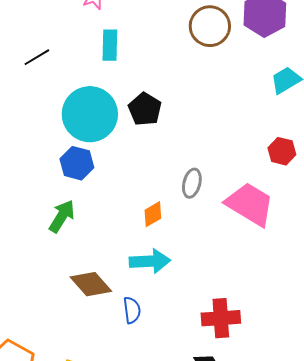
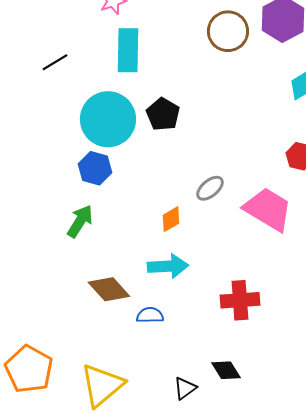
cyan rectangle: (110, 45) -> (128, 50), size x1.4
gray ellipse: (192, 183) -> (210, 188), turned 36
blue semicircle: (132, 310) -> (150, 315), turned -84
red cross: (221, 318) -> (240, 300), moved

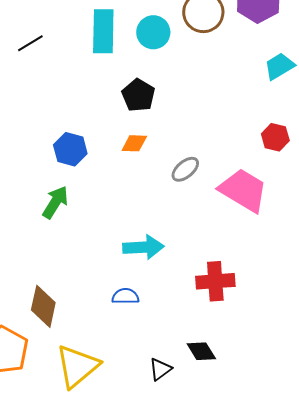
cyan circle: (108, 119) -> (153, 32), moved, size x0.6
orange diamond: (171, 219) -> (134, 143), moved, turned 32
brown diamond: (109, 289) -> (43, 306), moved, turned 54

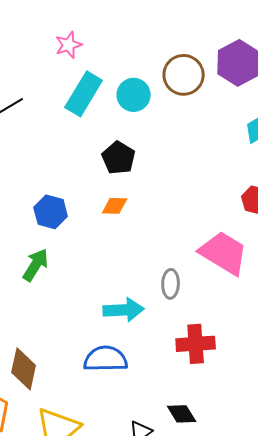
cyan rectangle: (103, 31) -> (84, 94), turned 30
gray ellipse: (185, 169) -> (171, 284), moved, turned -48
blue semicircle: (125, 296) -> (106, 359), size x1.6

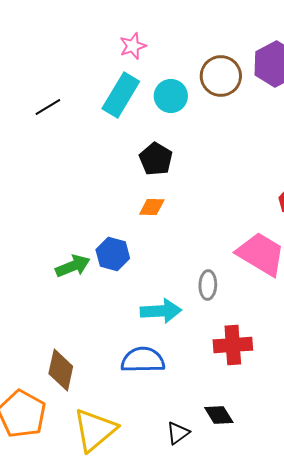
pink star: (69, 45) -> (133, 46), moved
blue hexagon: (51, 212) -> (113, 254), moved
green arrow: (36, 265) -> (73, 266), turned 36

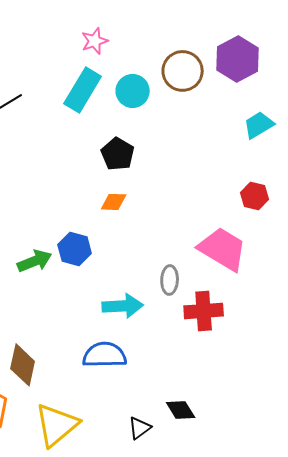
red cross: (233, 345) -> (204, 311), moved

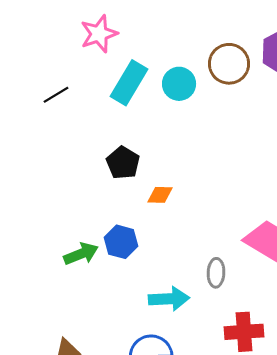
pink star: (95, 41) -> (99, 34), moved, size x1.4
black pentagon: (118, 154) -> (123, 163), moved
red cross: (204, 311) -> (244, 332), moved

